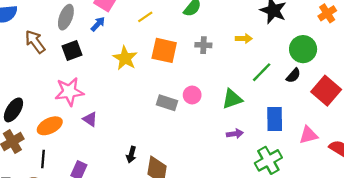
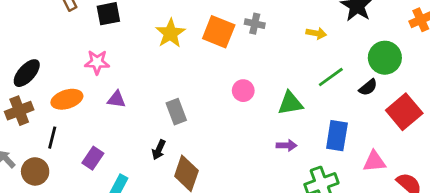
gray cross: (203, 45) -> (255, 24), moved
pink star: (69, 92) -> (97, 62), size x0.7
gray rectangle: (167, 103) -> (176, 112), moved, turned 42
purple triangle: (90, 119) -> (116, 99), turned -35

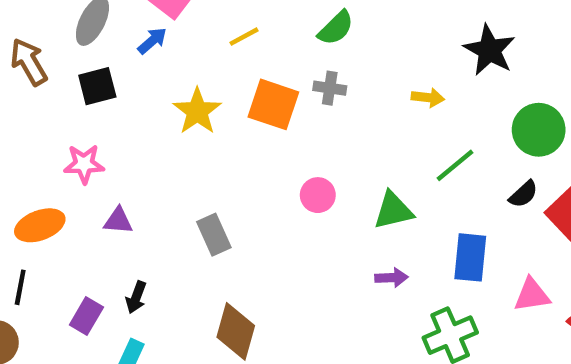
black semicircle: (368, 87) -> (523, 194), moved
black arrow: (159, 150) -> (136, 297), moved

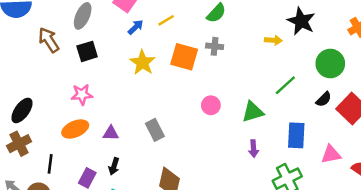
blue arrow: (152, 41) -> (136, 27), moved
yellow arrow: (428, 98) -> (273, 40), moved
purple triangle: (118, 221) -> (111, 133), moved
orange ellipse: (40, 225) -> (75, 129), moved
purple arrow: (391, 278) -> (254, 149), turned 91

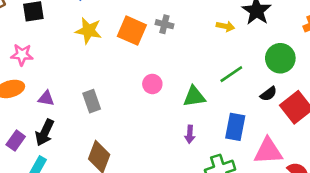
yellow star: (142, 63) -> (88, 31), turned -30
pink triangle: (331, 154) -> (268, 151), size x1.4
black arrow: (114, 166) -> (45, 133), size x1.5

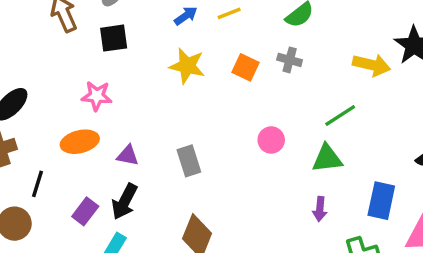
yellow arrow: (225, 26) -> (372, 65), size x1.5
orange square: (132, 31) -> (245, 67), size x0.7
green line: (231, 74) -> (340, 115), moved

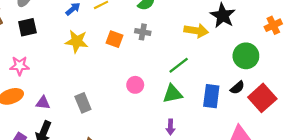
blue rectangle: (381, 201) -> (211, 96), moved

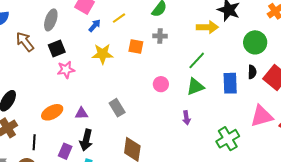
pink star: (20, 66) -> (66, 70), moved
black semicircle: (237, 88) -> (252, 72), turned -40
purple arrow: (171, 127) -> (186, 118), moved

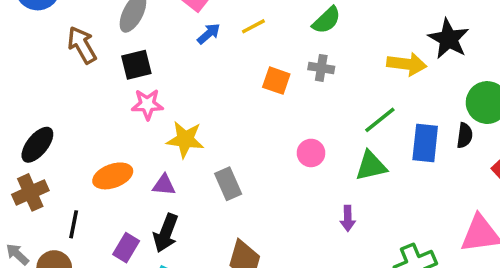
yellow star: (103, 54) -> (185, 139), moved
black semicircle: (252, 72) -> (465, 135), moved
blue rectangle: (230, 83) -> (425, 143), moved

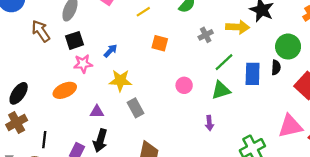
blue arrow: (209, 34) -> (110, 51), moved
gray cross: (321, 68) -> (206, 35), moved, turned -32
yellow star: (185, 139) -> (120, 80), moved
orange ellipse: (113, 176) -> (65, 90), moved

